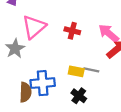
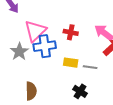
yellow rectangle: (76, 71) -> (71, 63), moved
blue cross: (43, 83) -> (45, 46), moved

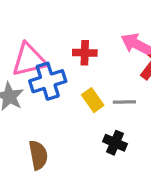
pink triangle: (35, 31) -> (29, 60), turned 40
yellow rectangle: (71, 63) -> (93, 100), turned 56

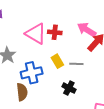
pink triangle: (29, 60) -> (36, 34), moved, turned 40
blue cross: (48, 81) -> (32, 73), moved

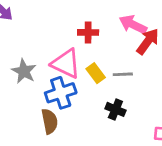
pink triangle: (36, 34) -> (66, 64), moved

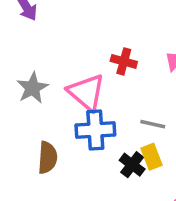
yellow rectangle: (96, 73) -> (152, 157), moved
blue cross: (61, 93) -> (95, 130), moved

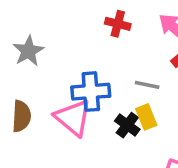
pink triangle: (86, 92) -> (73, 118), moved
brown semicircle: (48, 158) -> (21, 116), moved

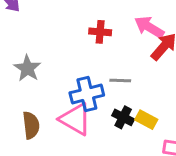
gray line: (147, 85) -> (120, 80), moved
yellow rectangle: (146, 117) -> (146, 120), moved, turned -30

